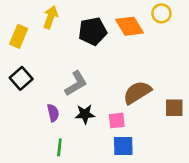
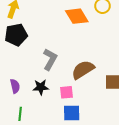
black pentagon: (93, 31) -> (16, 35), moved
gray L-shape: (76, 84) -> (50, 59), moved, turned -30

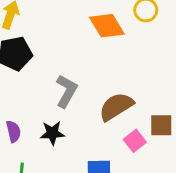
pink square: (66, 92) -> (135, 141), moved, turned -32

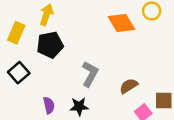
brown semicircle: (116, 107) -> (129, 86), size x0.7

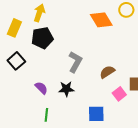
purple semicircle: (49, 105) -> (41, 88), turned -32

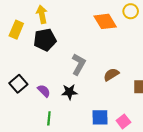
yellow arrow: (39, 13) -> (42, 14), turned -30
black square: (16, 61) -> (18, 84), moved
pink square: (119, 94) -> (123, 121), moved

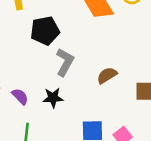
black pentagon: (45, 40) -> (45, 31), moved

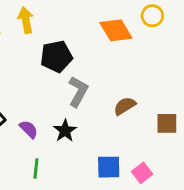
black star: (53, 98) -> (65, 131), turned -30

